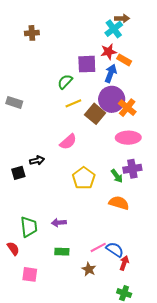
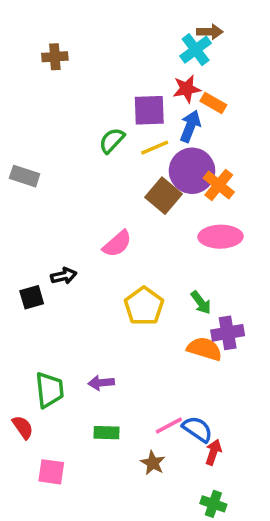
yellow line: (73, 103) -> (155, 148), moved
purple cross: (132, 169) -> (228, 333), moved

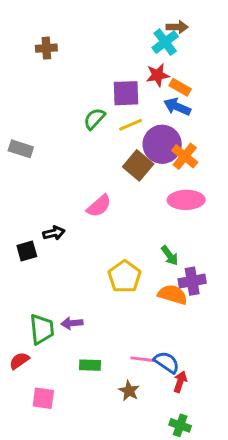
blue arrow: (190, 126) -> (177, 107), moved, turned -88
yellow pentagon: (144, 306) -> (125, 277), moved
purple arrow: (101, 383) -> (72, 323), moved
pink line: (169, 425) -> (143, 359), turned 35
red semicircle: (23, 427) -> (19, 361), turned -90

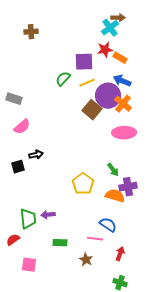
blue arrow: (177, 107) -> (122, 81), moved
pink semicircle: (99, 206) -> (22, 127), moved
blue semicircle: (167, 362) -> (108, 225), moved

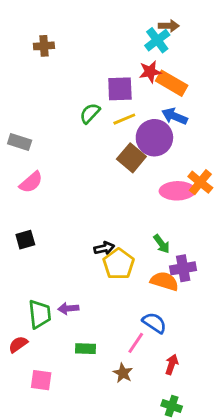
orange rectangle: (120, 58) -> (172, 83), size x1.5
orange cross: (123, 104) -> (200, 182), moved
black arrow: (36, 155) -> (104, 248), moved
pink line: (95, 239) -> (136, 343), turned -63

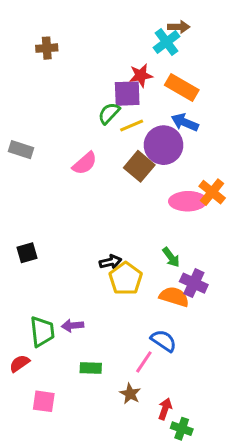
red star: (150, 72) -> (141, 75), moved
green semicircle: (90, 113) -> (109, 113), moved
pink semicircle: (31, 182) -> (85, 163), moved
purple cross: (183, 268) -> (194, 283), turned 35
red arrow: (172, 364) -> (165, 409), moved

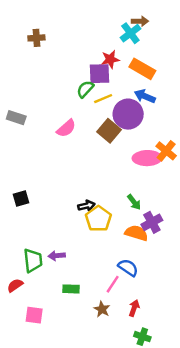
purple cross: (194, 283) -> (152, 222), turned 36
red arrow: (165, 409) -> (134, 308), moved

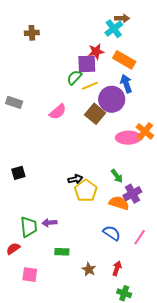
blue arrow: (145, 96) -> (126, 84), turned 48
pink line: (113, 284) -> (140, 237), moved

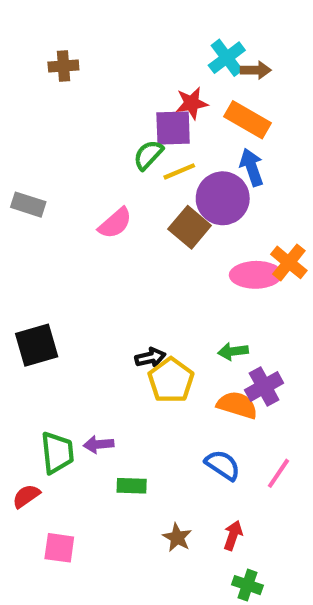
brown arrow: (122, 18) -> (256, 70), moved
black square: (18, 173) -> (37, 345), size x1.5
green arrow: (117, 176) -> (233, 351), turned 120
green rectangle: (62, 252) -> (132, 486), moved

